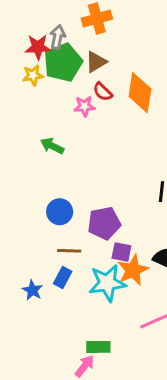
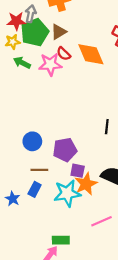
orange diamond: (140, 93) -> (91, 54), turned -32
pink star: (84, 106) -> (50, 64), size x1.5
green arrow: (52, 146) -> (22, 63), moved

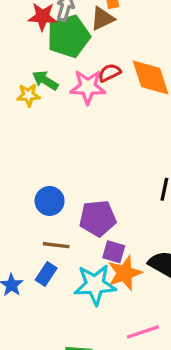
brown triangle: (59, 32) -> (102, 19), moved
yellow star: (13, 42) -> (28, 95), moved
red semicircle: (64, 54) -> (109, 73), turned 104

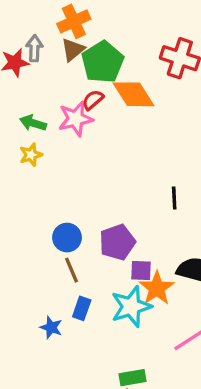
green pentagon: (69, 36) -> (103, 62), moved
yellow star: (28, 95) -> (31, 155), moved
brown line: (56, 245) -> (71, 270), moved, turned 75

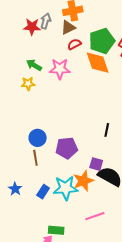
green pentagon: (103, 62) -> (102, 41), moved
red semicircle: (93, 100) -> (74, 44), moved
purple square: (141, 270) -> (96, 164), moved
blue rectangle: (82, 308) -> (43, 192), moved

